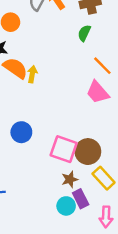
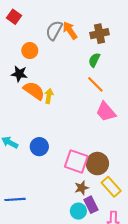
orange line: (102, 66) -> (95, 84), moved

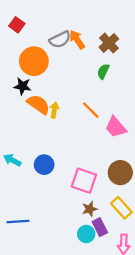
gray semicircle: (54, 30) -> (60, 40), turned -144
brown cross: (100, 34) -> (109, 43), turned -30
orange circle: (30, 51) -> (34, 61), size x1.6
orange line: (95, 84) -> (91, 110), moved
brown circle: (97, 164) -> (120, 173), moved

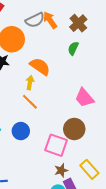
orange semicircle: (38, 104) -> (40, 66), moved
orange line: (91, 110) -> (30, 102), moved
brown circle: (120, 173) -> (74, 129), moved

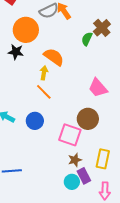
brown cross: (78, 23) -> (102, 28), moved
yellow rectangle: (89, 169) -> (103, 159), turned 54

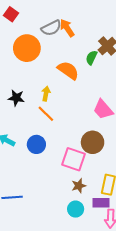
black star: (16, 52) -> (16, 98), moved
orange semicircle: (54, 57) -> (68, 70), moved
purple rectangle: (84, 176) -> (101, 203), moved, turned -63

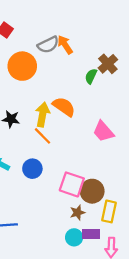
orange semicircle: (68, 70) -> (64, 107), moved
yellow arrow: (46, 94) -> (43, 115), size x1.5
brown circle: (93, 142) -> (92, 191), moved
purple rectangle: (101, 203) -> (91, 234), moved

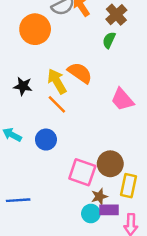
brown cross: (108, 64) -> (116, 15), moved
yellow arrow: (43, 115) -> (57, 81), turned -40
pink square: (72, 184) -> (82, 172), moved
brown star: (77, 213) -> (99, 197), moved

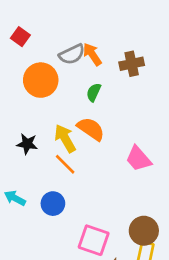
brown cross: (116, 15) -> (132, 64), turned 30
green semicircle: (109, 40) -> (94, 92), moved
brown circle: (110, 164) -> (144, 231), moved

